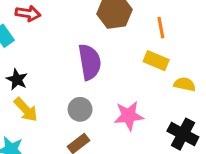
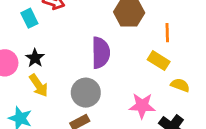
gray circle: (80, 109) -> (86, 93), size x1.4
pink star: (129, 116) -> (142, 106), moved

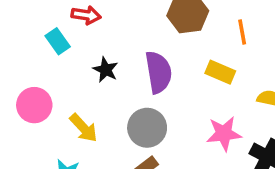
black star: (35, 58) -> (106, 70), moved
yellow rectangle: (159, 61) -> (220, 72), moved

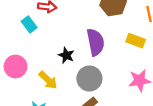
black star: (106, 70) -> (66, 55), moved

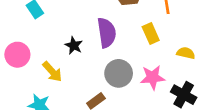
yellow rectangle: (136, 41) -> (151, 33), turned 42
gray circle: (89, 79) -> (119, 73), moved

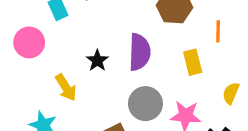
yellow semicircle: (186, 53) -> (231, 93), turned -90
pink circle: (17, 55) -> (29, 42), moved

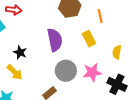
black star: (97, 61) -> (20, 52), moved

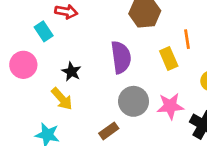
orange line: (100, 16) -> (187, 39), moved

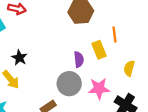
purple semicircle: (121, 57) -> (79, 59), moved, size x0.6

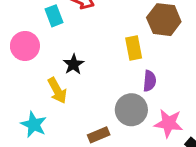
yellow rectangle: (99, 50) -> (134, 48), moved

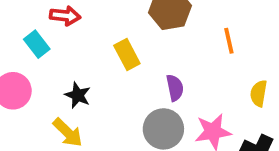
yellow rectangle: (134, 48) -> (127, 55), moved

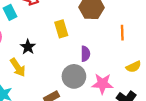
yellow semicircle: (259, 93) -> (134, 67), turned -136

